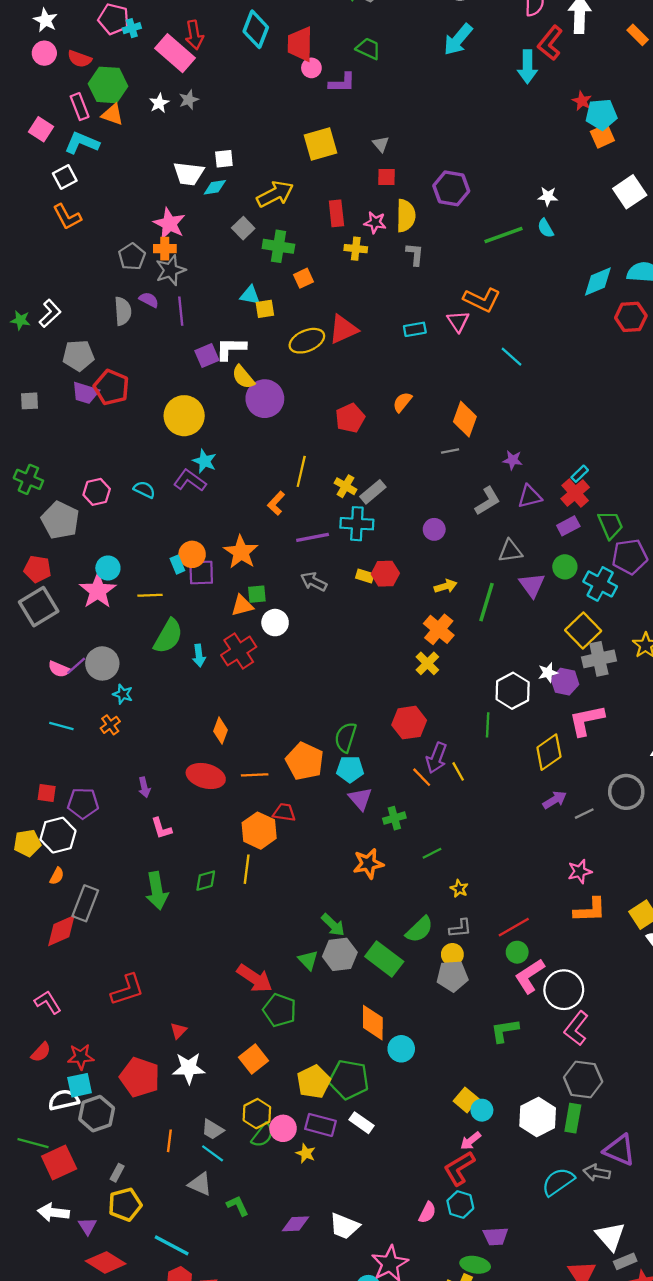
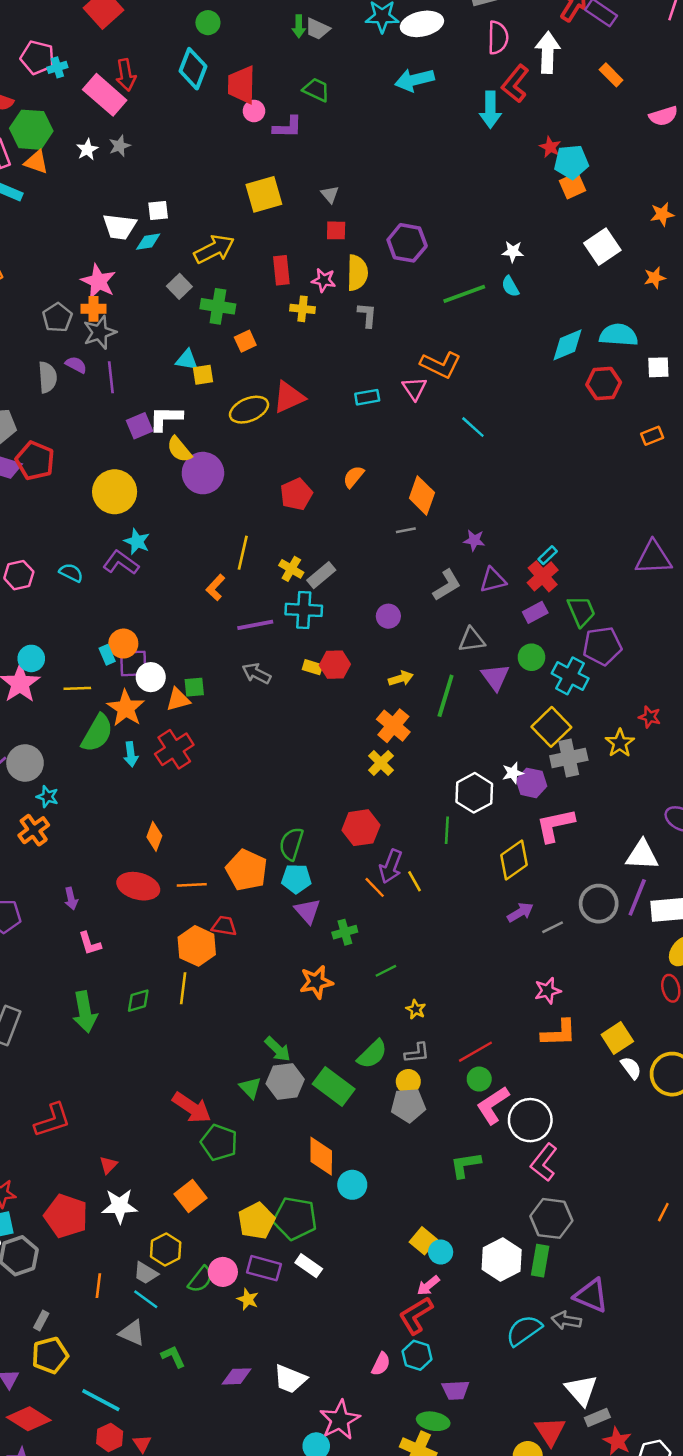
cyan arrow: (458, 39) -> (414, 80), turned 36
orange star: (241, 552) -> (126, 708), moved
white circle: (275, 623) -> (151, 677), moved
orange cross: (110, 725) -> (34, 830), size x1.4
yellow hexagon: (257, 1114) -> (166, 1250), moved

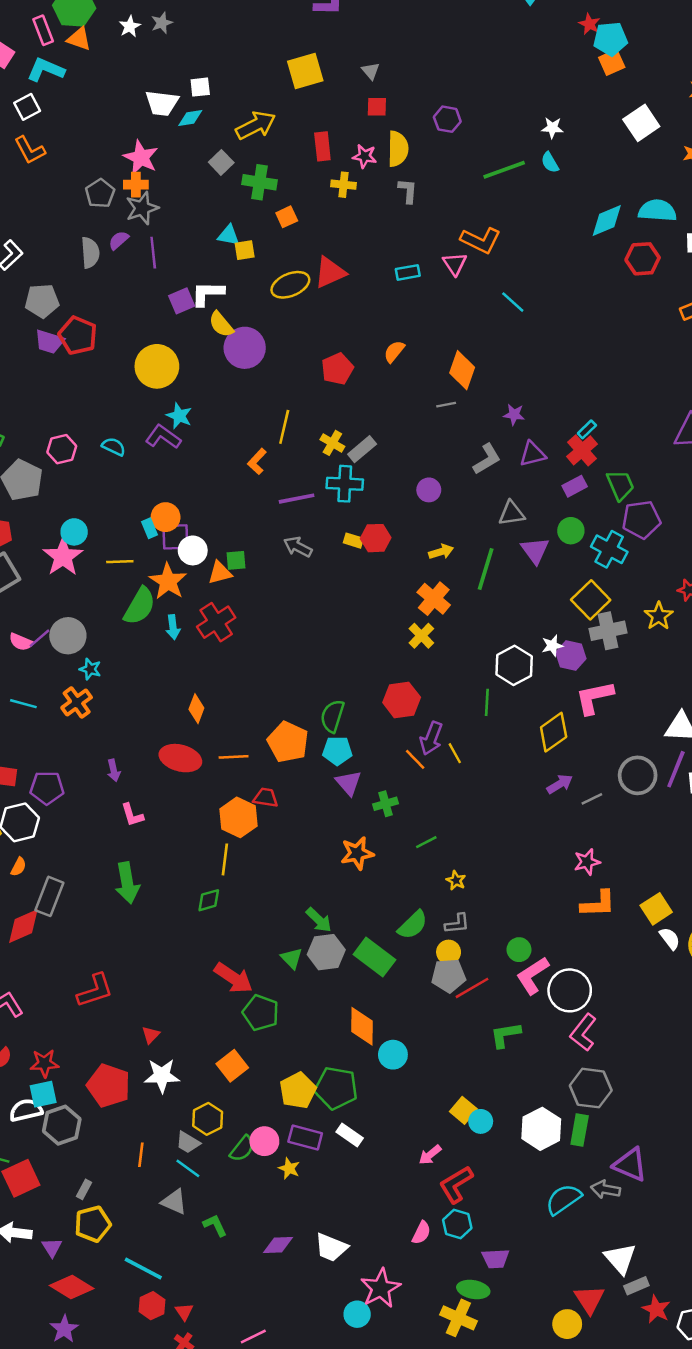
purple hexagon: (407, 243) -> (447, 119), size x0.7
purple semicircle: (76, 365) -> (119, 240), turned -70
green diamond: (138, 1001) -> (209, 900), moved
red line: (475, 1052) -> (472, 988), moved
pink arrow: (428, 1286) -> (430, 1155), moved

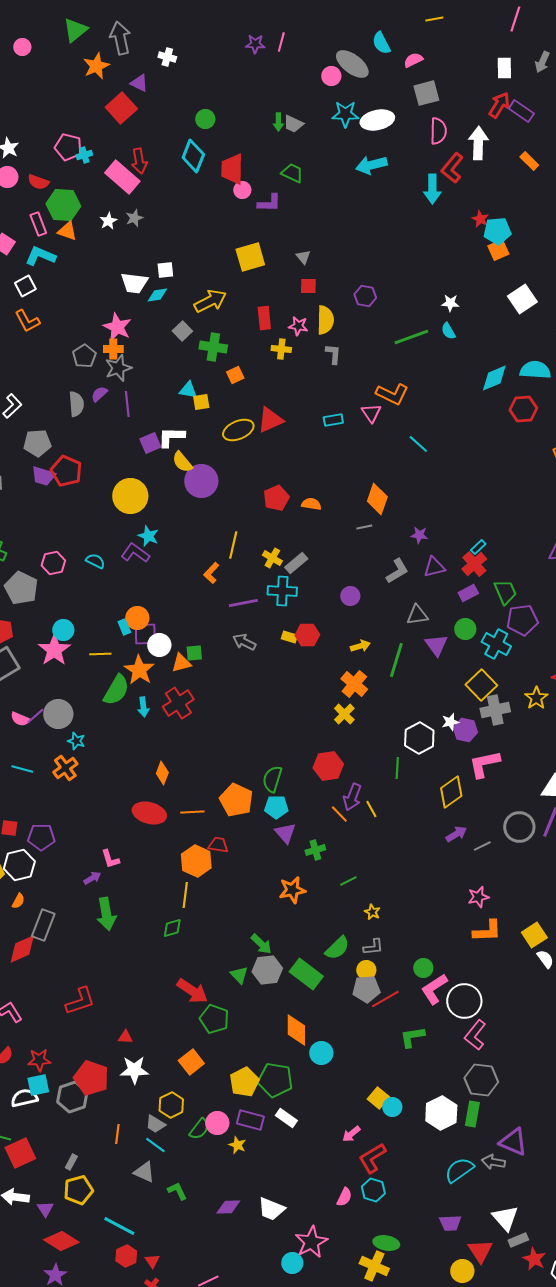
orange semicircle: (394, 351) -> (311, 504), moved, turned 60
purple arrow: (114, 770) -> (92, 878), moved, turned -108
red triangle: (151, 1035) -> (125, 1037), turned 49
gray hexagon: (62, 1125) -> (72, 1097), moved
purple trapezoid: (496, 1259) -> (450, 1223), moved

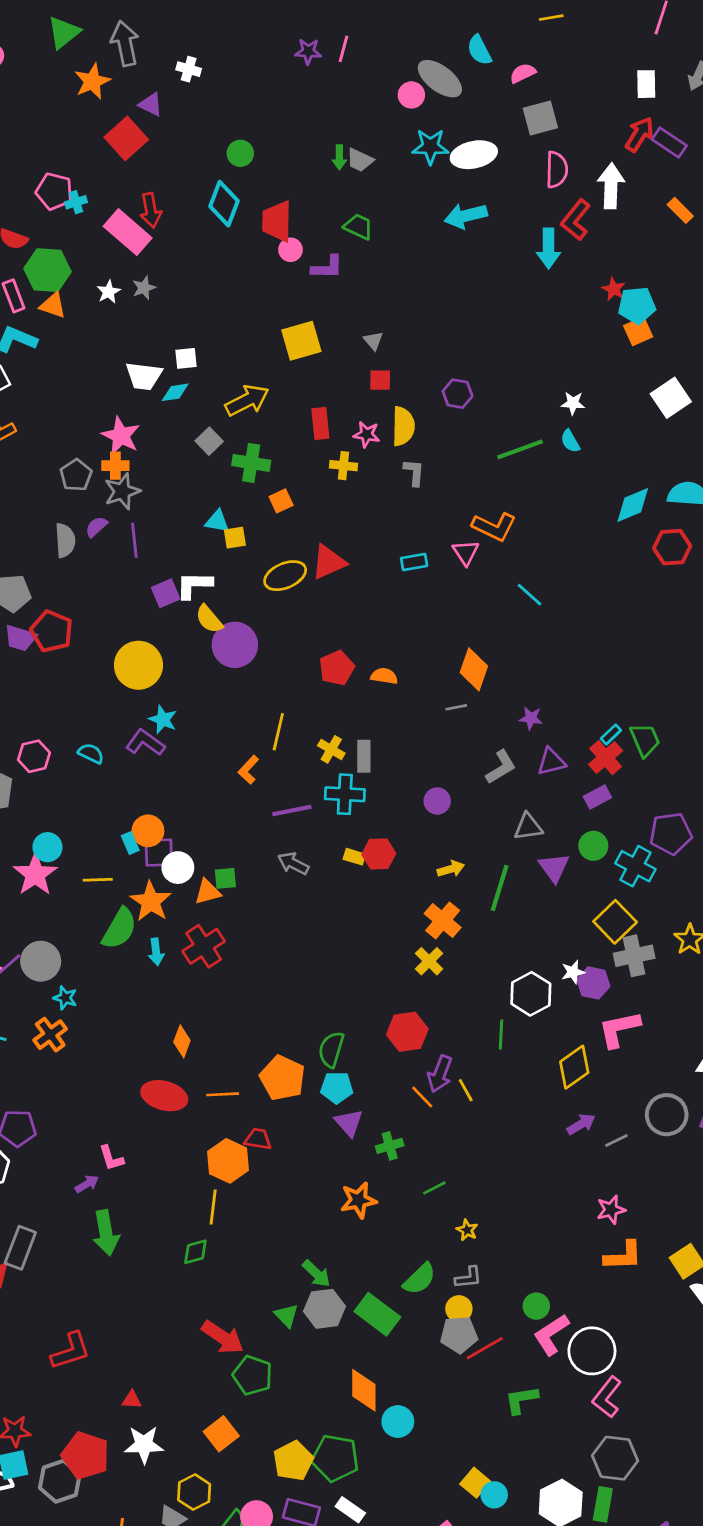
gray rectangle: (296, 563) -> (364, 756), turned -50
green trapezoid: (505, 592) -> (645, 740), moved

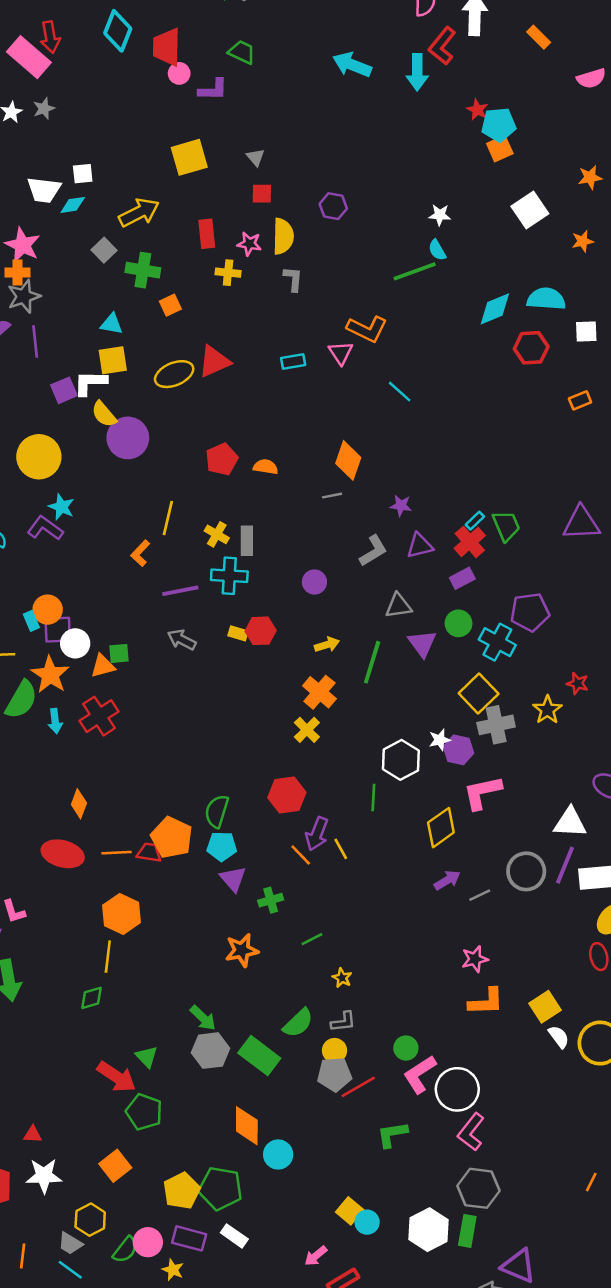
cyan arrow: (466, 216) -> (352, 65), moved, turned 36
green line: (520, 449) -> (415, 271), moved
yellow square: (235, 538) -> (113, 360), moved, size x1.4
red trapezoid: (258, 1139) -> (149, 853), moved
green triangle: (286, 1316) -> (147, 1057), moved

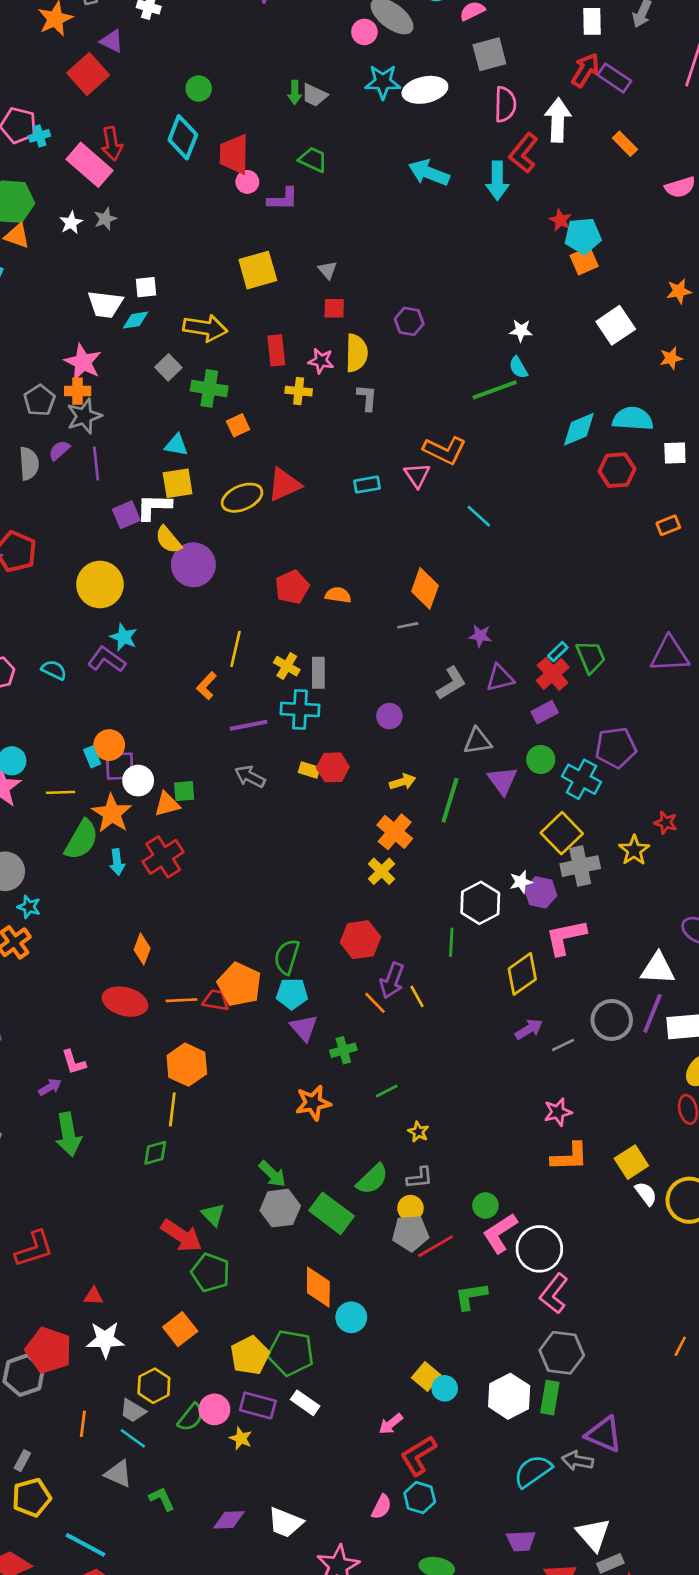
yellow arrow: (139, 212) -> (205, 328), turned 36

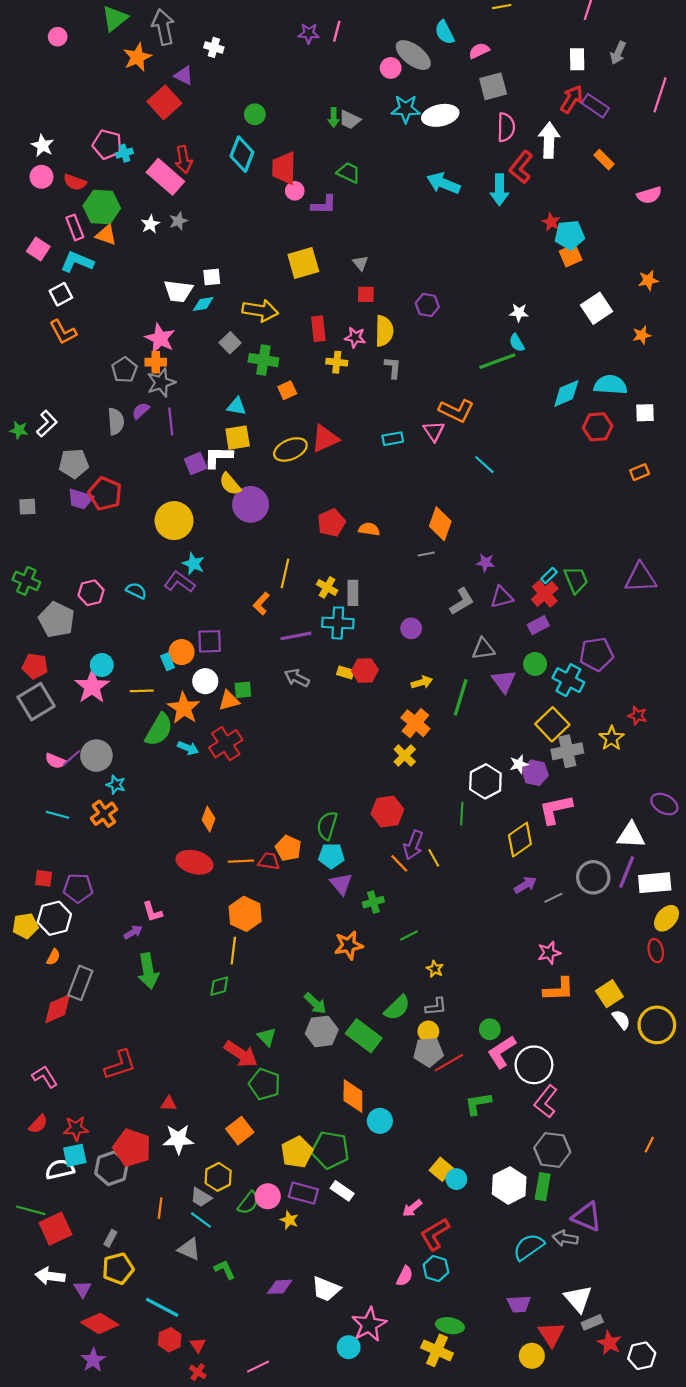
purple square: (120, 766) -> (210, 641), moved
cyan arrow: (117, 862) -> (188, 748), turned -60
orange pentagon: (239, 984) -> (288, 848), size x0.7

